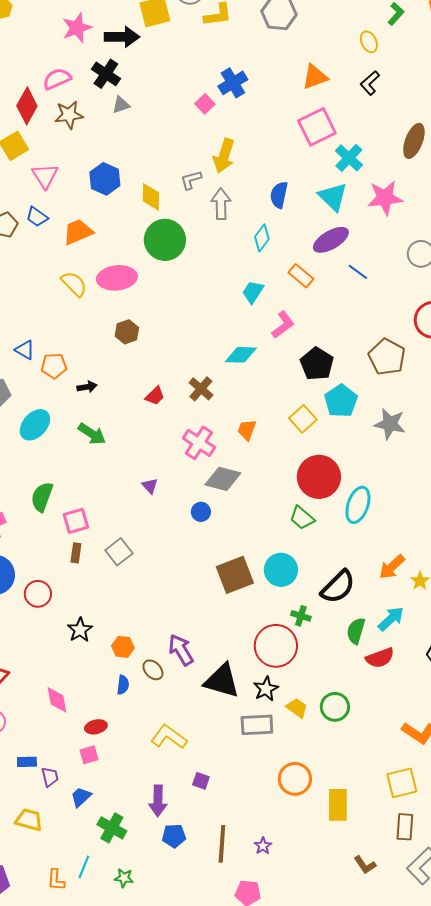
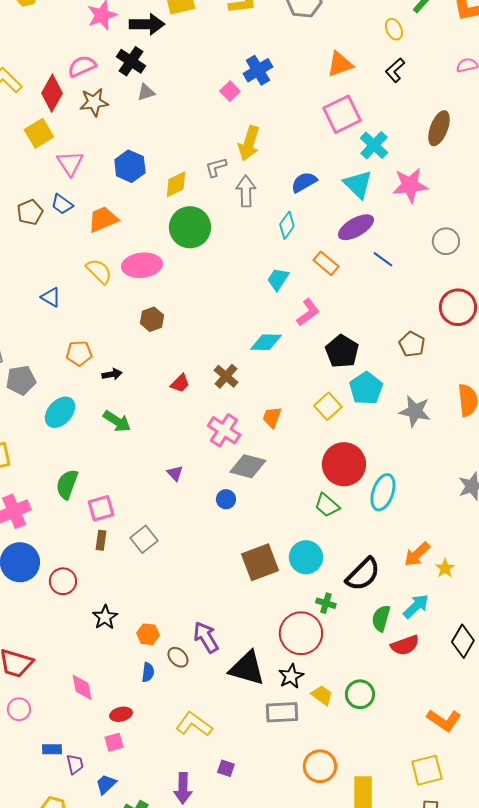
blue semicircle: (279, 195) -> (304, 182), turned 48
yellow diamond: (151, 197) -> (176, 184), turned 64
blue triangle: (25, 350) -> (51, 297), moved
brown pentagon: (387, 357) -> (412, 344), size x0.7

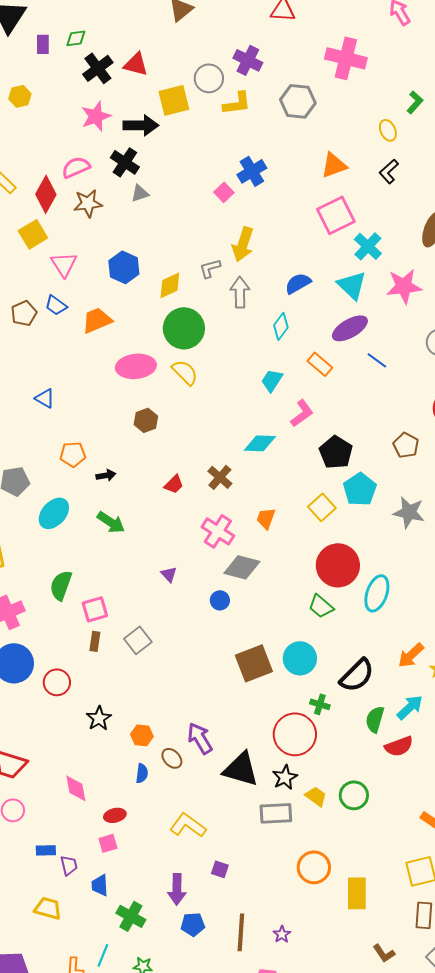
yellow semicircle: (99, 271) -> (185, 372), moved
blue trapezoid: (106, 784) -> (100, 885), turned -50

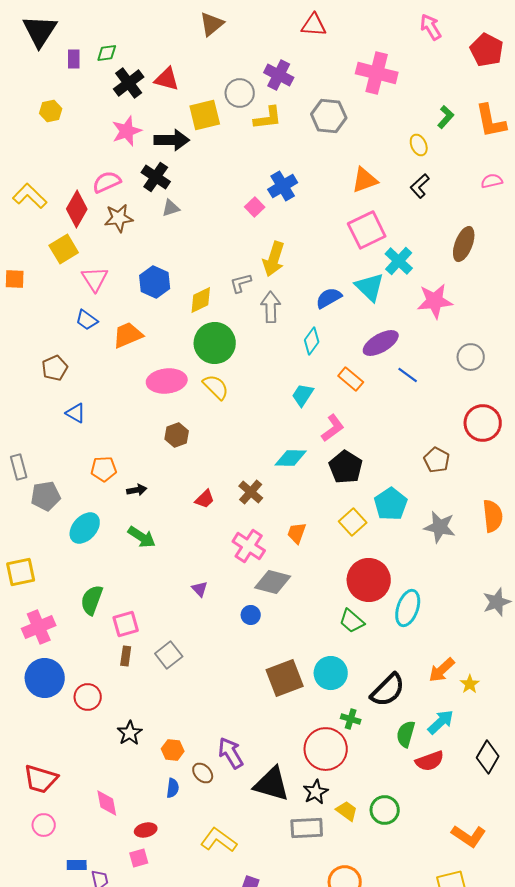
cyan triangle: (352, 285) -> (370, 287), moved
brown pentagon: (24, 313) -> (55, 368), moved
black pentagon: (336, 452) -> (346, 467), moved

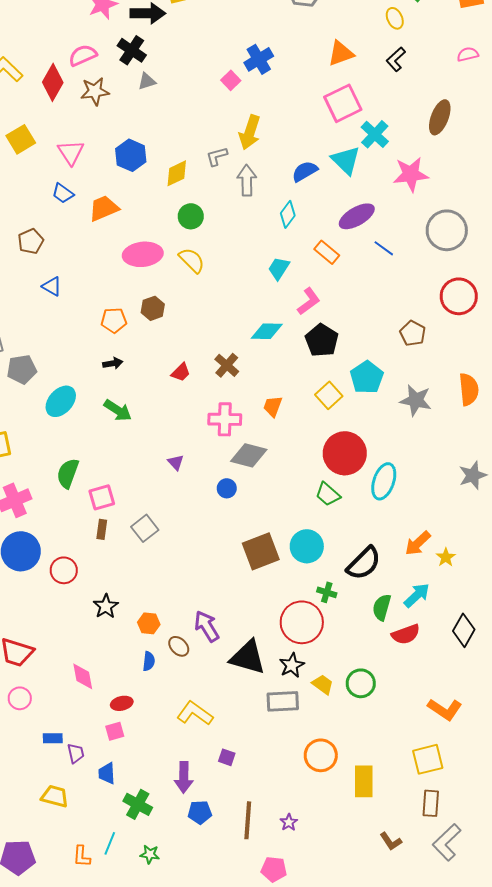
yellow square: (64, 249) -> (21, 139), moved
green circle: (215, 343) -> (191, 216), size x0.6
gray circle: (471, 357) -> (447, 230), size x1.5
orange pentagon: (104, 469) -> (114, 320), moved
pink cross: (249, 546) -> (225, 419), turned -32

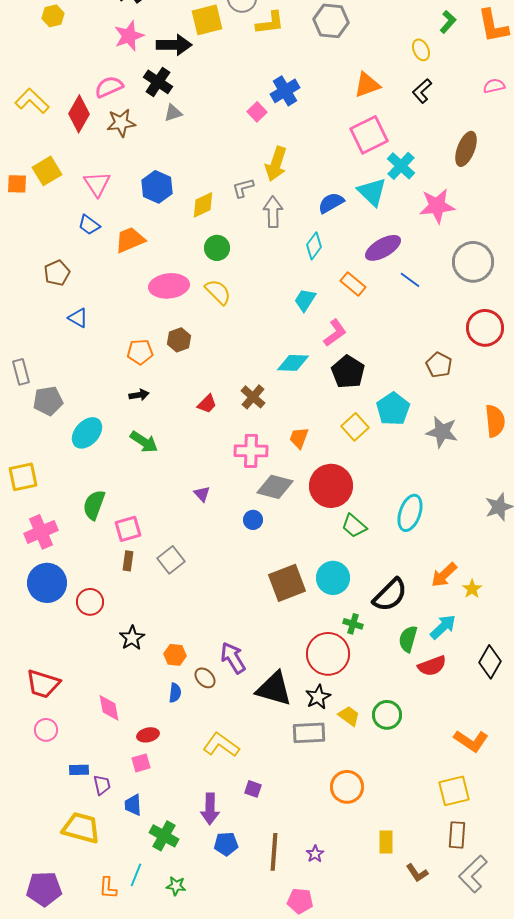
red circle: (345, 453) -> (331, 486), moved
yellow rectangle: (364, 781) -> (386, 842), moved, size x0.7
yellow trapezoid: (55, 796) -> (81, 828), size x1.4

